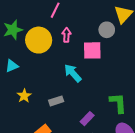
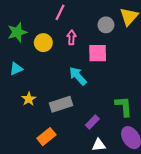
gray circle: (107, 30) -> (106, 25), moved
yellow circle: (39, 40) -> (43, 43), size x0.7
gray rectangle: (56, 101) -> (61, 104), size x1.5

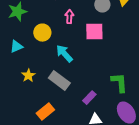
yellow circle: (43, 43) -> (42, 33), moved
cyan arrow: (78, 76) -> (64, 54), moved
gray rectangle: (61, 104) -> (59, 81), turned 55

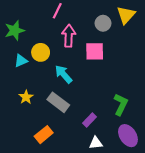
pink arrow: (69, 17) -> (69, 36), size x1.5
cyan triangle: (16, 47) -> (21, 61), moved
green L-shape: (119, 83) -> (121, 104), turned 30

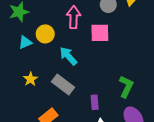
purple rectangle: (89, 120) -> (95, 102), turned -48

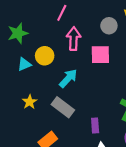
cyan arrow: (68, 56) -> (68, 78), turned 84

